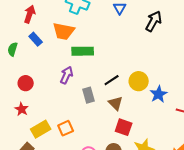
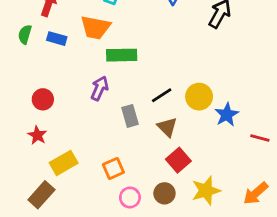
blue rectangle: (36, 39) -> (57, 39), turned -32
green semicircle: (13, 49) -> (25, 34), moved
red square: (124, 127) -> (178, 160), turned 30
orange square: (66, 128) -> (113, 168), moved

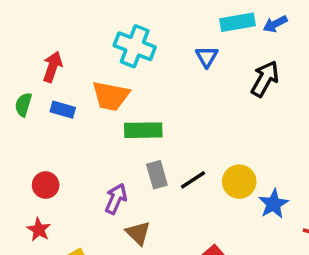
purple arrow: (100, 88) -> (116, 199), moved
gray rectangle: (130, 116) -> (157, 175), moved
brown triangle: (167, 127) -> (138, 233), moved

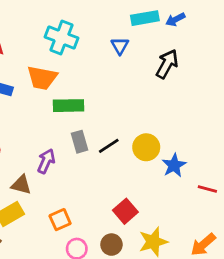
brown triangle: (138, 233) -> (21, 185), moved, turned -30

